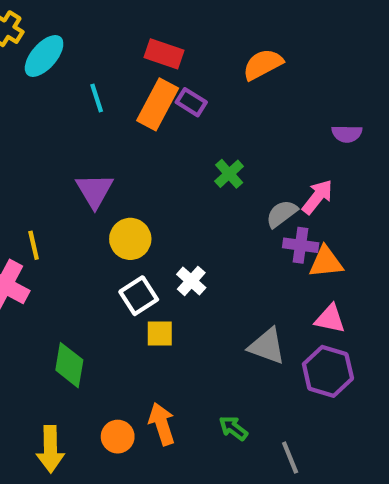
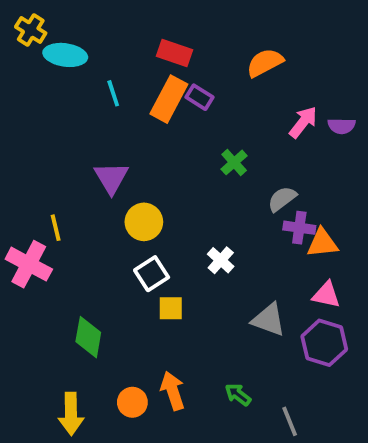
cyan ellipse: (44, 56) -> (65, 55), turned 57
pink arrow: (317, 197) -> (303, 122), moved
white cross: (191, 281) -> (221, 260), moved

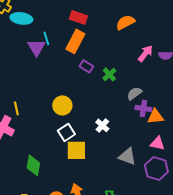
purple rectangle: (200, 97) -> (86, 66), moved
purple triangle: (111, 178) -> (36, 47), moved
yellow square: (171, 308) -> (76, 150), size x1.5

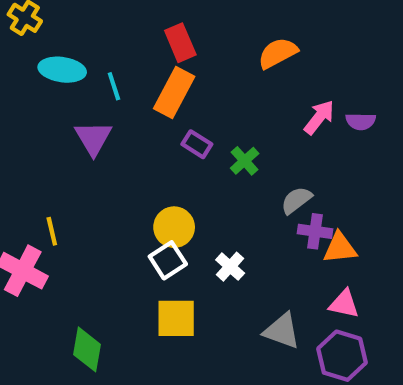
red rectangle: (78, 17) -> (180, 43), turned 48
cyan ellipse: (21, 18) -> (62, 70), moved
purple triangle: (36, 47) -> (93, 138), moved
yellow circle: (62, 105) -> (174, 227), moved
white square: (66, 132) -> (168, 260), moved

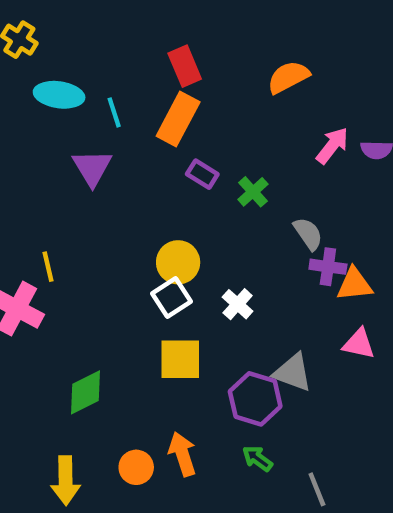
gray semicircle: (296, 200) -> (308, 234), turned 92
green diamond: (87, 349) -> (85, 392), turned 54
purple hexagon: (342, 356) -> (255, 399), moved

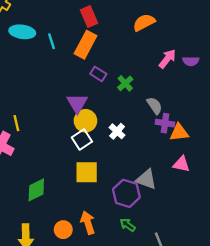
purple triangle: (92, 168) -> (77, 103), moved
white cross: (238, 304) -> (117, 131), moved

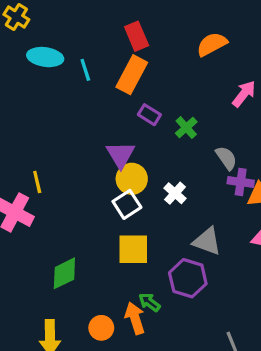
gray triangle: (146, 179) -> (207, 241), moved
green arrow: (128, 225) -> (149, 302), moved

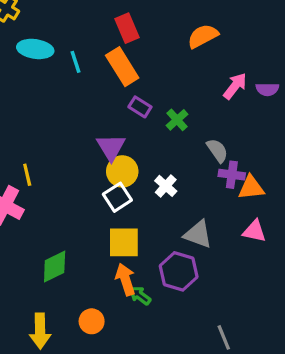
orange rectangle: (132, 75) -> (122, 67), turned -60
orange arrow: (135, 318) -> (125, 279), moved

